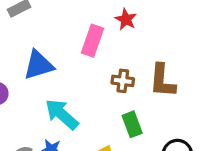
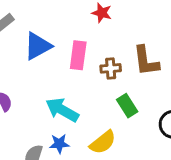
pink rectangle: (93, 41) -> (78, 55), moved
blue triangle: (39, 65) -> (38, 46), moved

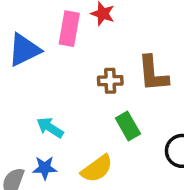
pink rectangle: (78, 55) -> (69, 29), moved
cyan arrow: (62, 110) -> (50, 128), size x0.7

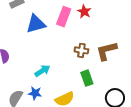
brown L-shape: (153, 74) -> (107, 51), turned 70
cyan arrow: (50, 128) -> (42, 71), turned 105

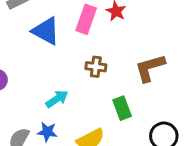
blue triangle: (36, 24) -> (46, 31), turned 45
brown cross: (81, 50) -> (96, 67), moved

